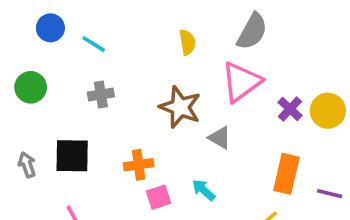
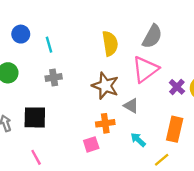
yellow semicircle: (187, 42) -> (110, 43), size x1.5
cyan line: (94, 44) -> (49, 45), turned 42
orange cross: (139, 165) -> (105, 123), moved
cyan arrow: (204, 190) -> (138, 140), moved

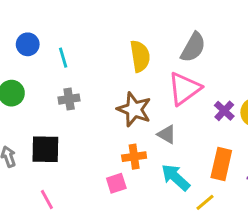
cyan arrow: (138, 140) -> (175, 177), size x1.5

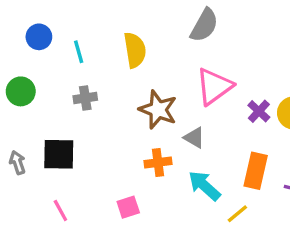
gray semicircle: (193, 47) -> (204, 25), moved
yellow semicircle: (140, 56) -> (135, 50), moved
pink square: (116, 183) -> (128, 207), moved

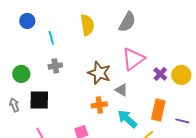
blue circle: (39, 37) -> (27, 21), moved
yellow semicircle: (135, 50) -> (87, 25), moved
green circle: (21, 91) -> (21, 74), moved

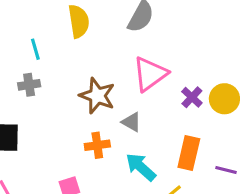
cyan line: (51, 38) -> (35, 49), moved

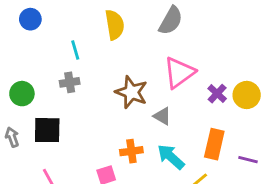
orange cross: (97, 145) -> (131, 151), moved

